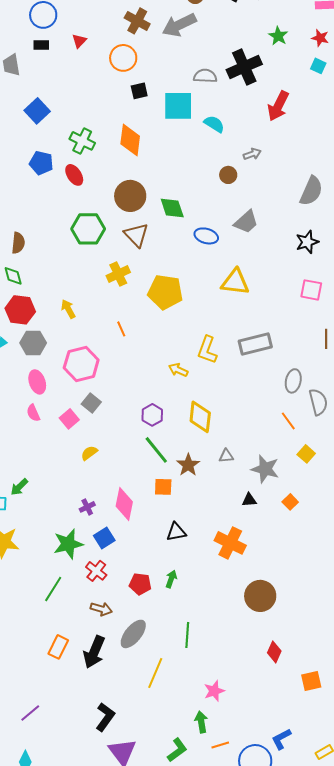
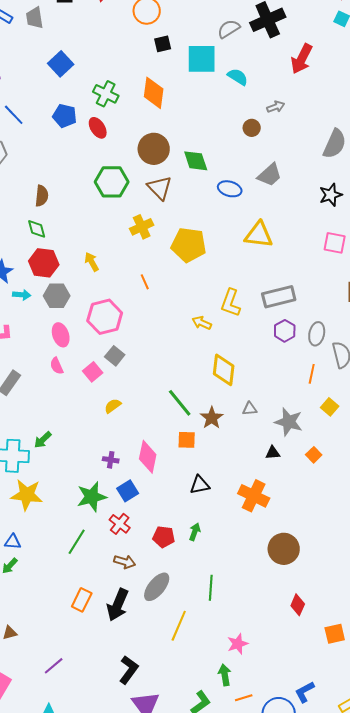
gray semicircle: (205, 76) -> (229, 29), turned -35
purple hexagon: (152, 415) -> (285, 331), moved
orange line: (288, 421) -> (312, 374), turned 48
purple cross: (87, 507) -> (111, 460), turned 35

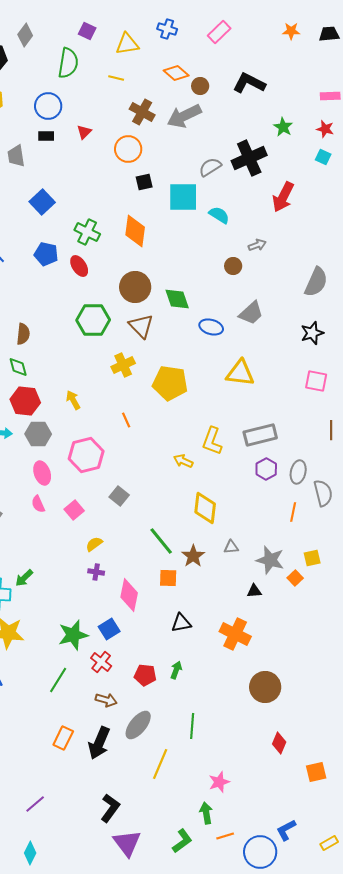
gray square: (115, 356) -> (119, 496), moved
yellow square: (330, 407) -> (312, 558), moved, turned 36
orange square: (314, 455) -> (295, 578), moved
purple cross: (111, 460) -> (96, 572), moved

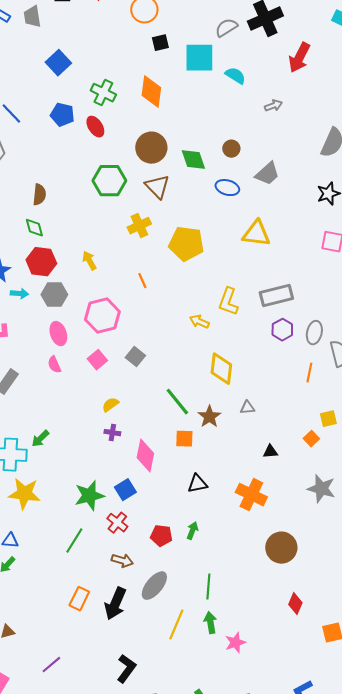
brown circle: (233, 266) -> (231, 149), moved
pink square: (74, 510) -> (97, 360), moved
gray star: (270, 560) -> (321, 489), moved
green arrow: (206, 813) -> (210, 623), moved

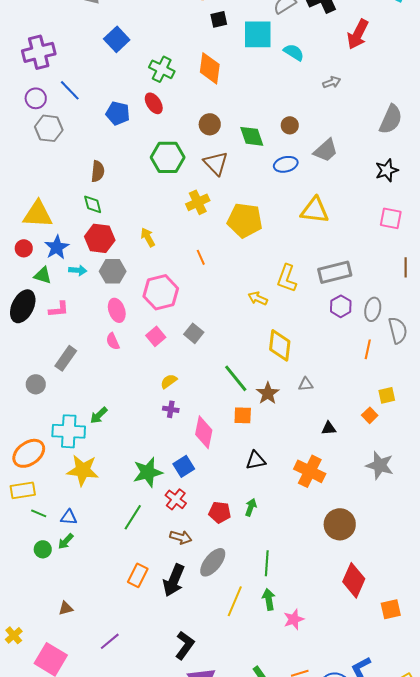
blue pentagon: (62, 115) -> (118, 113), moved
brown circle: (151, 148) -> (210, 124), size x0.7
blue ellipse: (227, 188) -> (286, 164), turned -30
red diamond: (295, 604) -> (354, 580), size x1.6

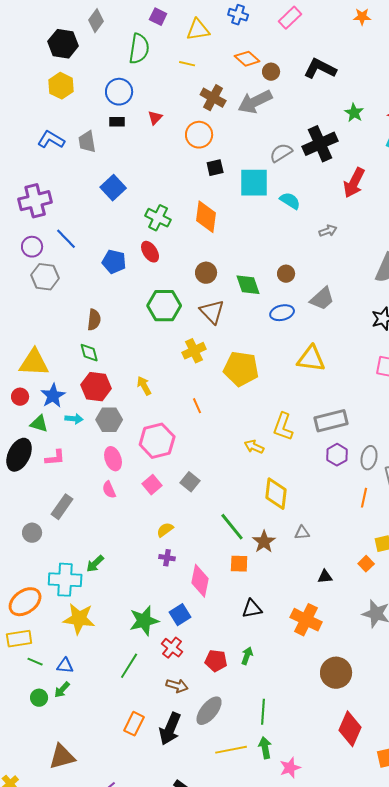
yellow line: (235, 601) -> (231, 750), turned 56
brown triangle: (66, 608) -> (62, 757), size x1.8

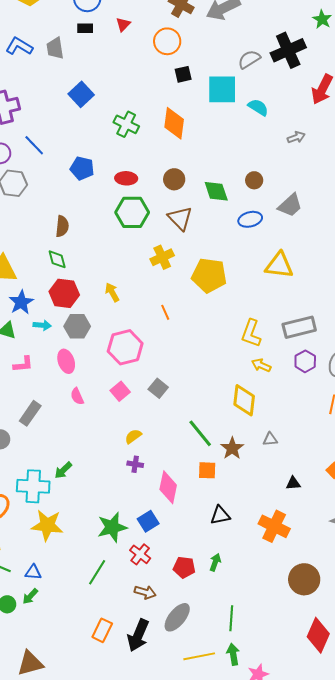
red ellipse: (150, 252) -> (126, 178), moved, turned -55
yellow arrow: (254, 447) -> (261, 365), moved
pink ellipse: (113, 459) -> (66, 361), moved

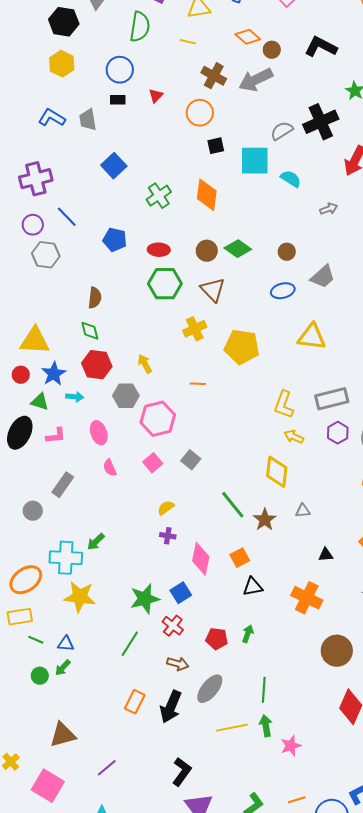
green cross: (126, 124) -> (159, 196), turned 30
green diamond: (216, 191) -> (238, 249), moved, turned -36
orange line: (165, 312) -> (198, 384), turned -63
gray hexagon: (77, 326) -> (126, 396), moved
orange square: (207, 470) -> (240, 558), moved, turned -30

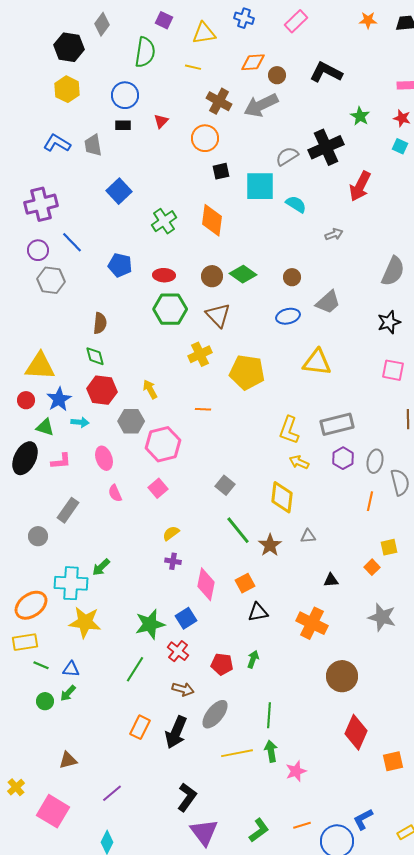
orange diamond: (248, 37) -> (253, 62), turned -45
gray square: (191, 460) -> (225, 485), moved
brown triangle: (63, 735) -> (68, 760), size x0.7

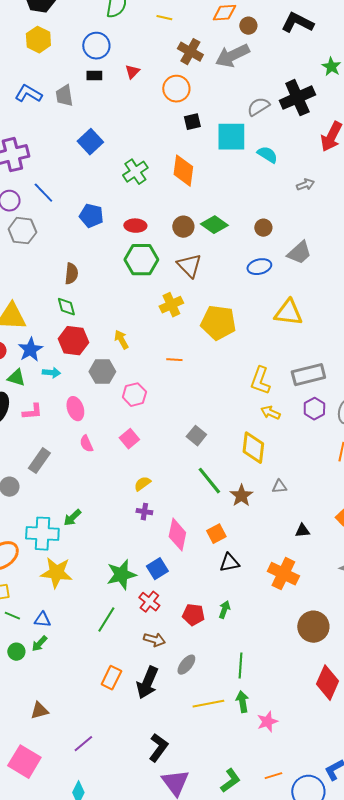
pink hexagon: (163, 444) -> (134, 395), size x0.7
gray ellipse: (215, 714) -> (186, 665), size x0.7

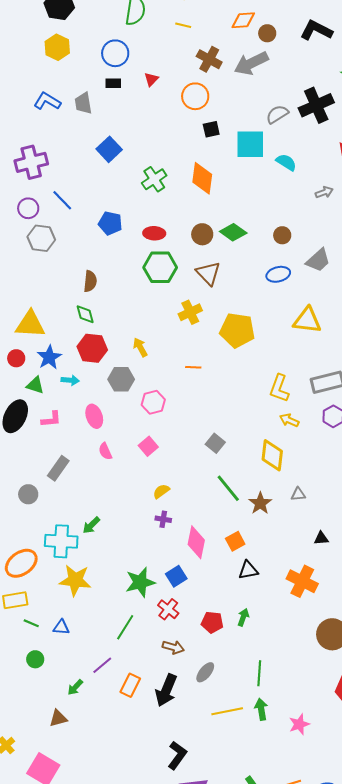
green arrow: (39, 644) -> (75, 687), moved
pink star: (267, 722) -> (299, 724), moved
purple line: (83, 744) -> (102, 665), moved

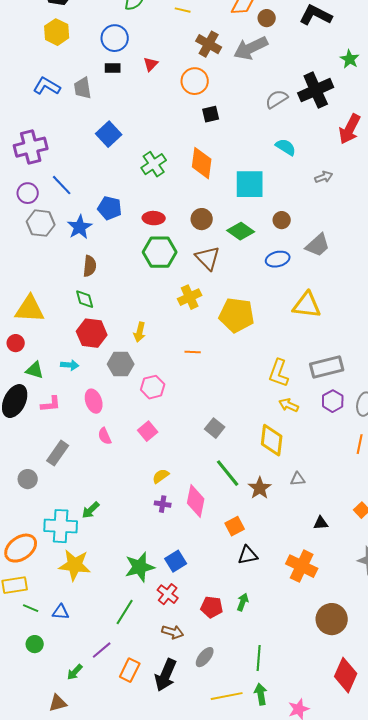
cyan square: (250, 144) -> (250, 184), moved
green diamond: (233, 232) -> (241, 231), moved
yellow arrow: (140, 347) -> (140, 332), turned -138
blue star: (49, 357) -> (80, 227), moved
pink diamond: (196, 542) -> (196, 501), moved

